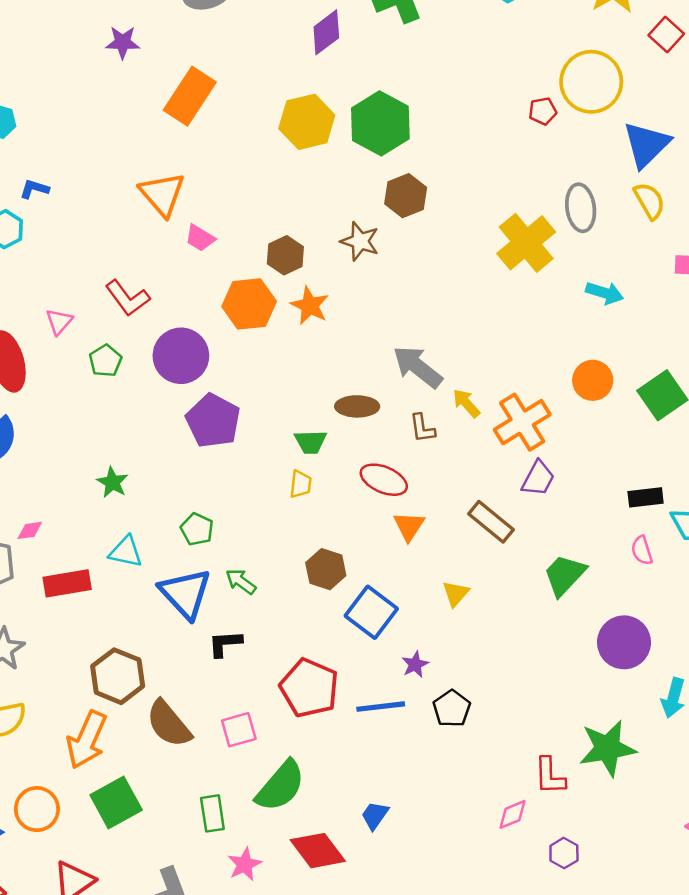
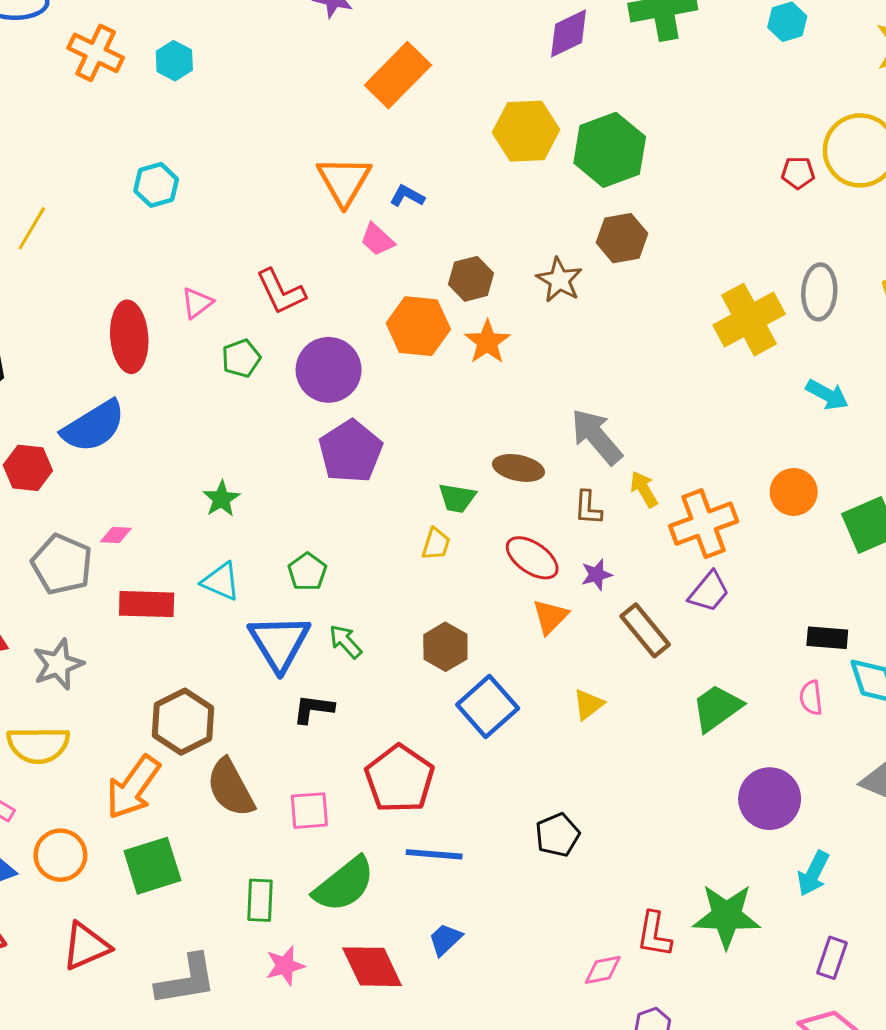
blue L-shape: (34, 189) -> (407, 196), moved
purple star: (415, 665) -> (597, 575), moved
blue line: (381, 707) -> (434, 854), moved

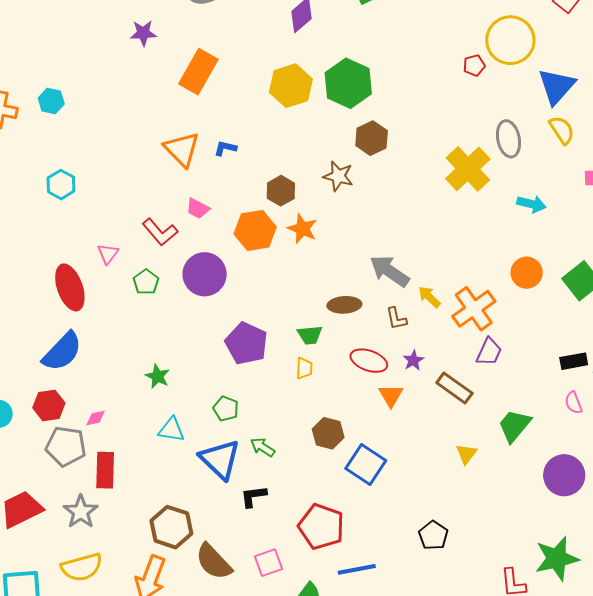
pink trapezoid: (377, 240) -> (198, 209), moved
purple pentagon: (351, 452) -> (246, 343), moved
red hexagon: (28, 468) -> (49, 405), moved
red rectangle: (147, 604) -> (105, 470), moved, turned -75
yellow triangle: (588, 704) -> (466, 454), moved

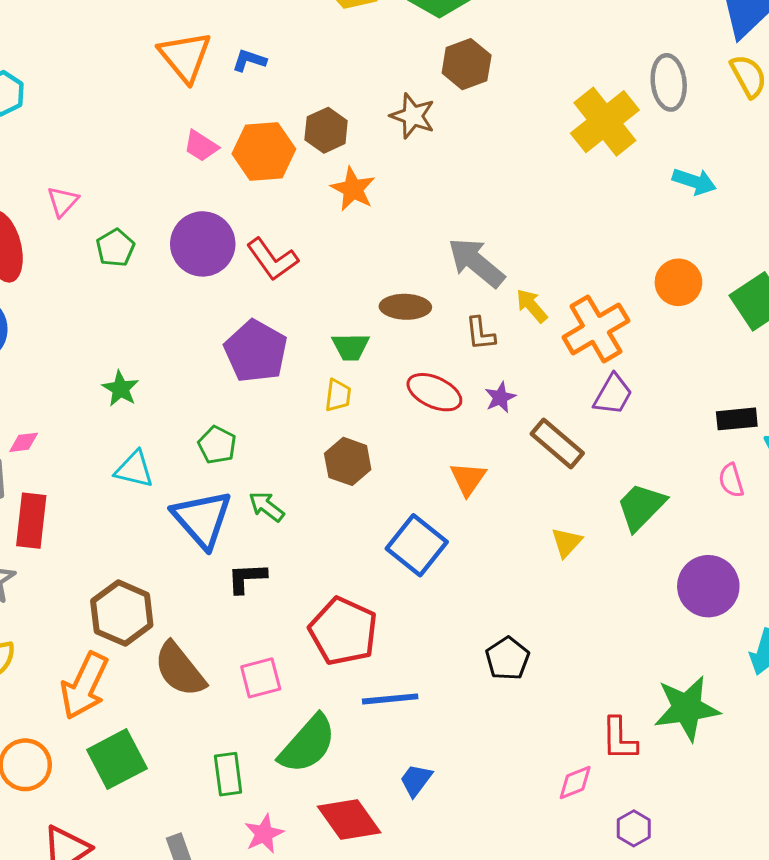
orange hexagon: (255, 230) -> (264, 151), moved
red L-shape: (160, 232) -> (272, 259), moved
orange triangle: (391, 395) -> (468, 479), moved
brown hexagon: (328, 433) -> (348, 461), moved

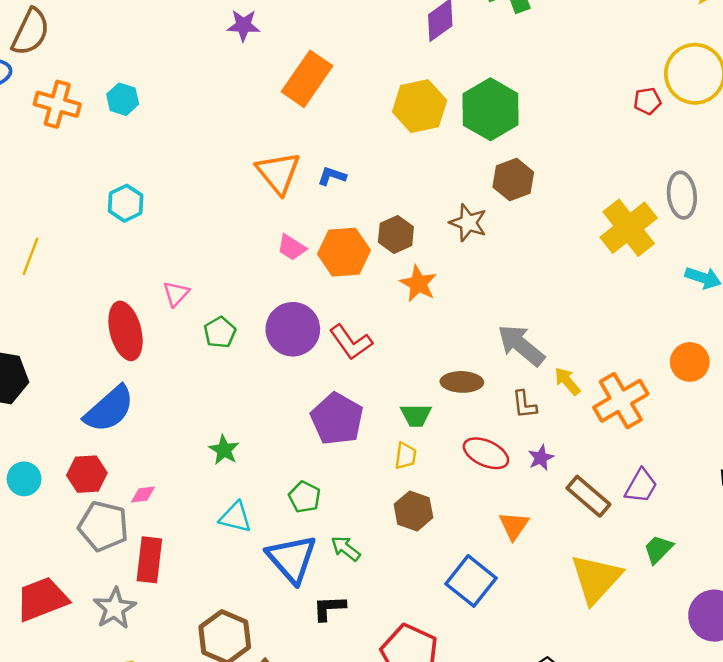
purple trapezoid: (613, 394) -> (641, 486), moved
green trapezoid: (641, 507) -> (658, 549), size x0.7
yellow triangle: (567, 542) -> (596, 579), size x2.0

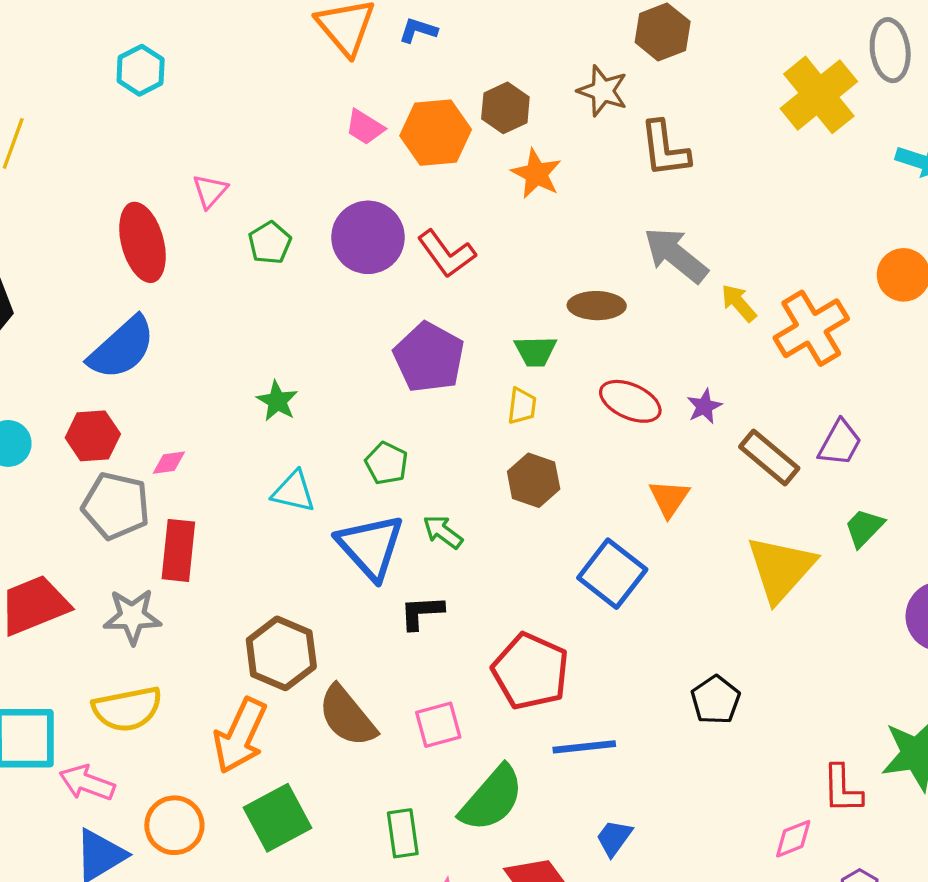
brown L-shape: (524, 404) -> (665, 149), moved, size x1.5
gray star: (115, 608) -> (132, 616), turned 30

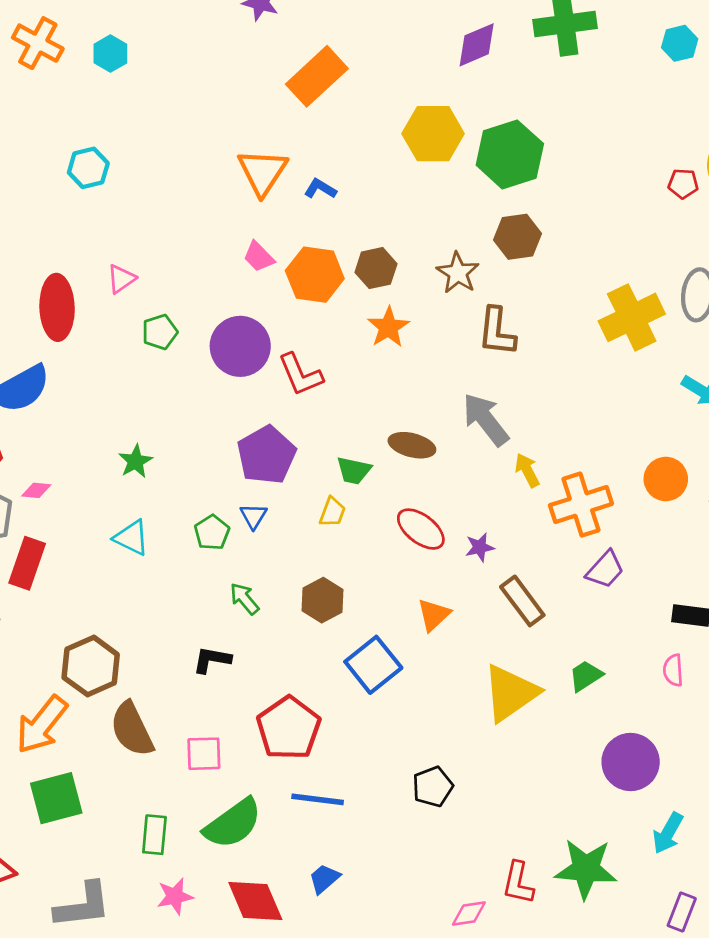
purple trapezoid: (840, 443) -> (605, 570), moved
brown hexagon: (534, 480) -> (322, 600), moved
blue triangle: (370, 547) -> (253, 516), moved, size x0.5

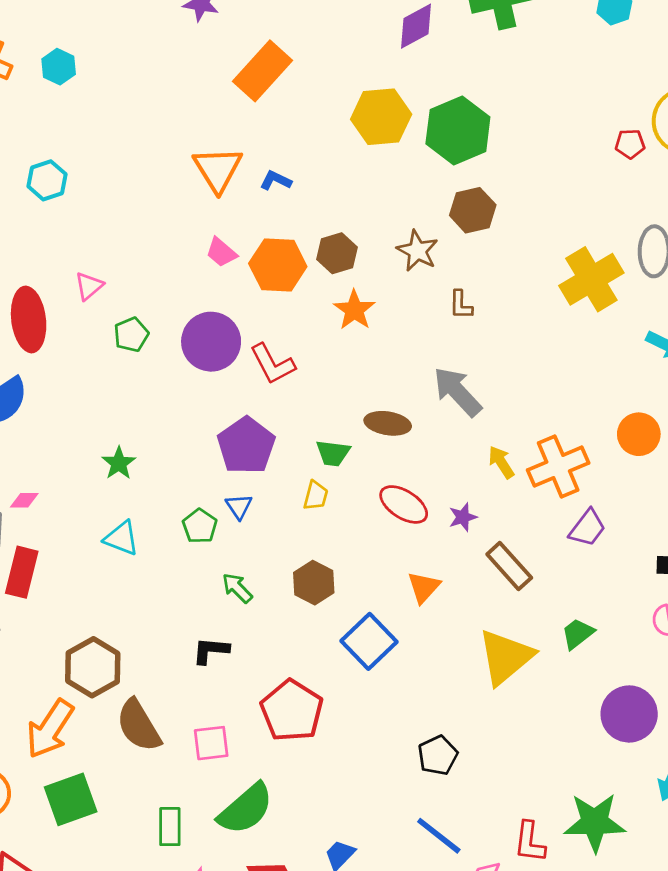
brown L-shape: (497, 332) -> (461, 305), size x0.6
yellow arrow: (527, 470) -> (501, 462), moved
blue line: (318, 799) -> (439, 836), moved, turned 36

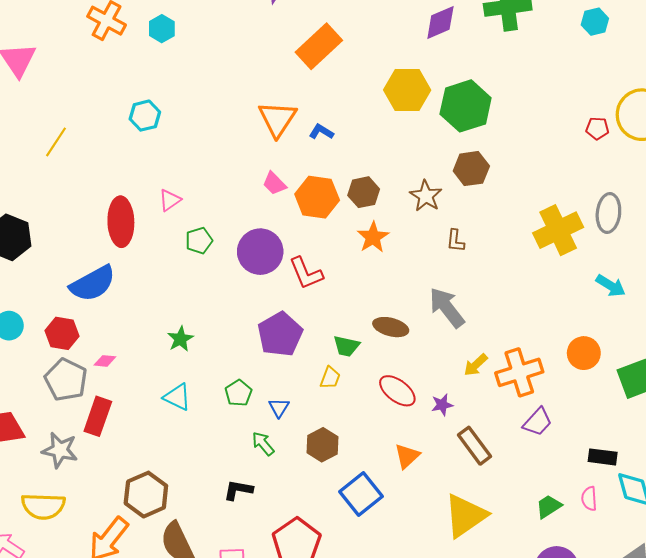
yellow arrow: (501, 462) -> (476, 365), turned -105
blue triangle: (239, 506) -> (279, 408), moved
green trapezoid: (578, 634) -> (549, 507), moved

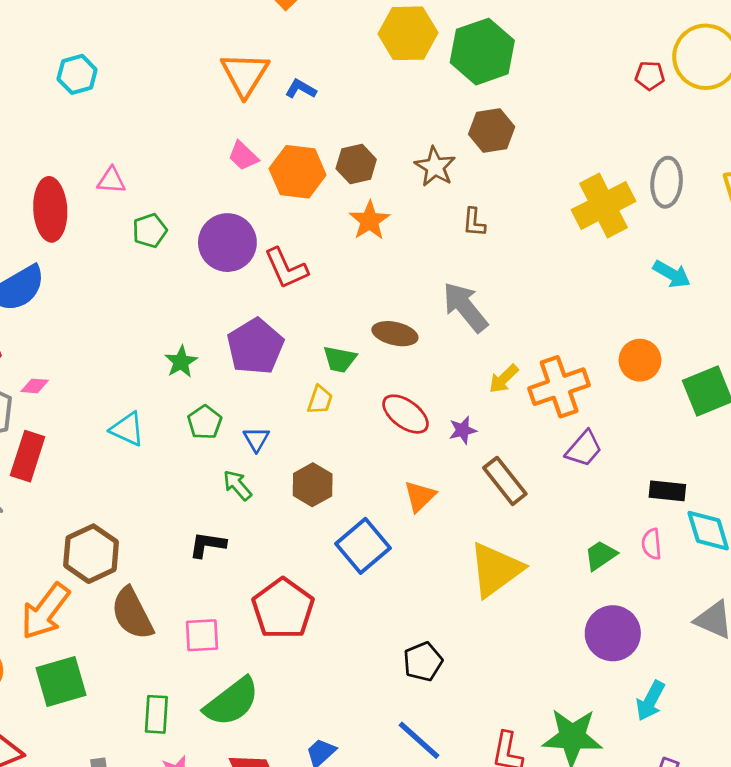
pink triangle: (170, 200) -> (111, 180), turned 40
green star: (180, 339) -> (181, 362), moved

